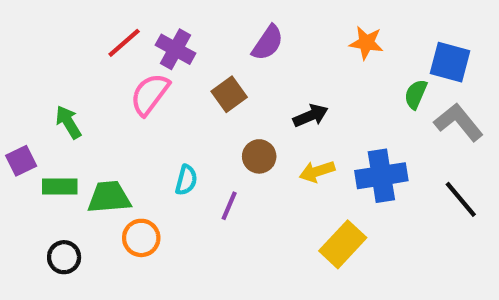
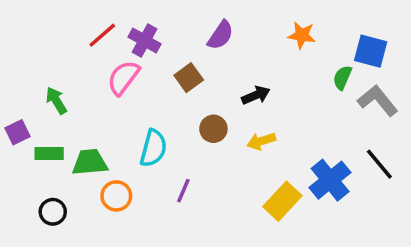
blue cross: (381, 176) -> (330, 180), moved, turned -30
cyan semicircle: (186, 180) -> (153, 148), size x1.5
purple line: (229, 206) -> (183, 191), moved

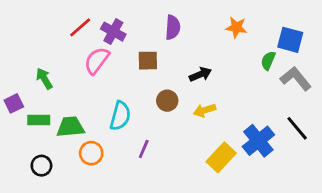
purple semicircle: (221, 35) -> (173, 27), turned -30
brown square: (189, 78) -> (148, 61), turned 35

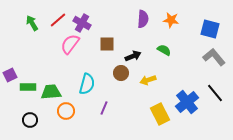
purple semicircle: (173, 27) -> (143, 19), moved
green semicircle: (268, 61) -> (164, 50), moved, turned 96
black arrow: (200, 74) -> (133, 56), moved
green arrow: (44, 79) -> (32, 23), moved
yellow rectangle: (221, 157) -> (160, 114), turned -70

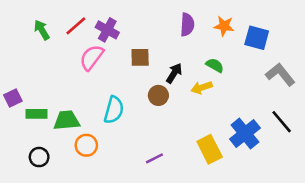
blue square: (210, 29) -> (257, 38), moved
black arrow: (133, 56) -> (174, 73), turned -35
yellow arrow: (148, 80) -> (202, 88), moved
purple line: (104, 108) -> (154, 158), moved, turned 40

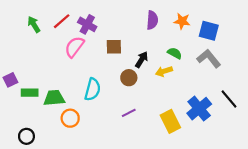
gray L-shape: (280, 74) -> (209, 59), moved
black circle: (39, 157) -> (26, 136), moved
purple line: (154, 158) -> (129, 113), moved

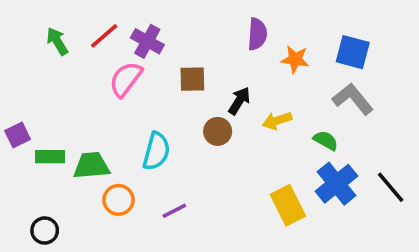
orange star: (182, 21) -> (295, 59), moved
green semicircle: (175, 53) -> (326, 140), moved
black line: (229, 99) -> (391, 187), moved
purple line: (129, 113) -> (174, 211), moved

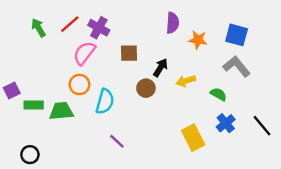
blue cross: (337, 184) -> (226, 123), size x0.7
orange circle: (119, 200) -> (79, 84), moved
purple line: (174, 211) -> (117, 141), turned 70

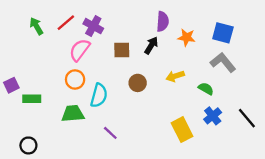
black arrow: (160, 68) -> (151, 45), moved
green trapezoid: (61, 111) -> (73, 114), moved

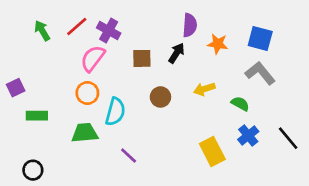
purple square: (11, 85) -> (16, 88), moved

